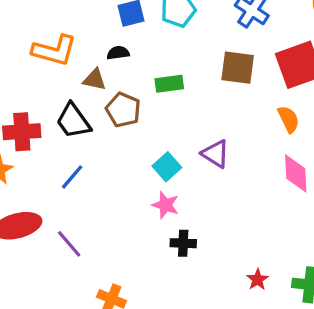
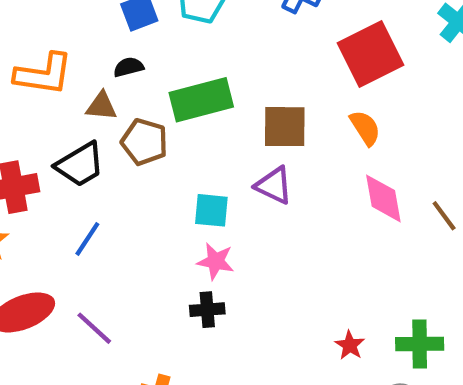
brown square: (238, 68) -> (285, 127), moved
green rectangle: (169, 84) -> (201, 100), size x1.6
black trapezoid: (73, 121) -> (80, 165), turned -78
cyan square: (167, 167) -> (211, 210), turned -36
black cross: (183, 243) -> (207, 310), moved

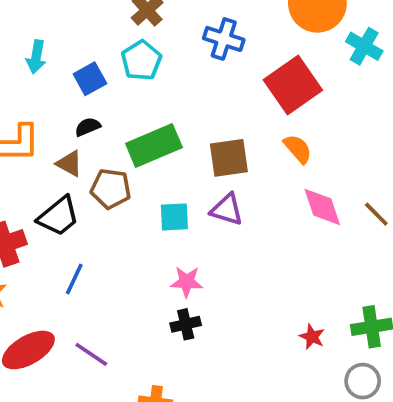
brown triangle: (101, 106) -> (69, 164), turned 32
cyan square: (211, 210) -> (174, 217), moved

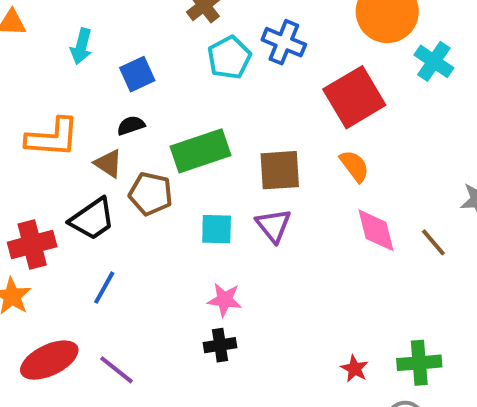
cyan pentagon: (141, 60) -> (229, 58), moved
purple triangle: (227, 210) -> (274, 225), turned 30

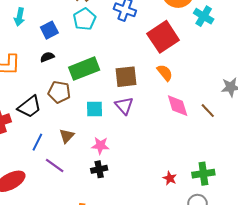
cyan pentagon: (229, 58) -> (84, 19), moved
brown triangle: (108, 163) -> (67, 136), moved, turned 42
purple line: (116, 370) -> (55, 166), moved

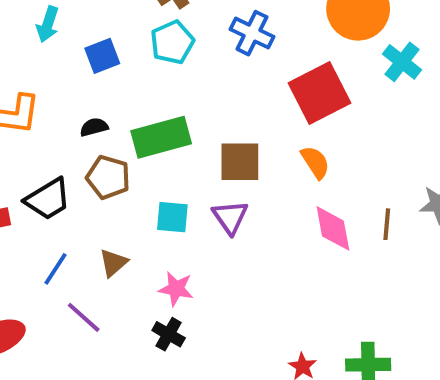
black semicircle: (47, 57) -> (94, 127), moved
brown line: (208, 111) -> (387, 224), moved, turned 42
black cross: (99, 169) -> (169, 334), turned 35

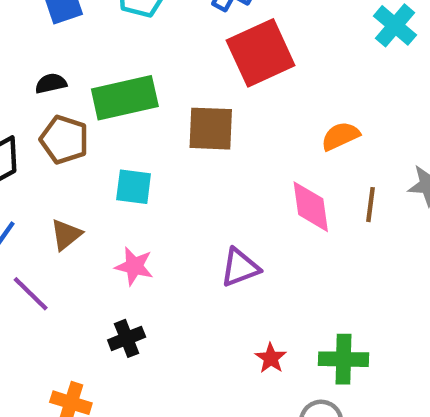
red square: (320, 93) -> (261, 53), moved
orange semicircle: (315, 162) -> (340, 136), moved, turned -84
purple triangle: (230, 217) -> (240, 268), moved, turned 42
black cross: (169, 334) -> (127, 338), moved, turned 36

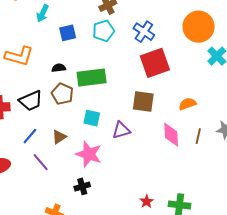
brown square: (211, 129) -> (143, 101), moved
pink star: (134, 266) -> (89, 154), size x1.5
purple triangle: (240, 268) -> (121, 130), moved

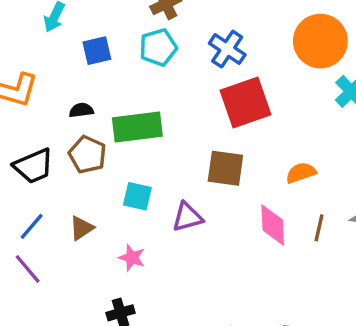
pink star: (89, 154) -> (132, 258), size x0.6
purple line: (41, 162) -> (28, 269), moved

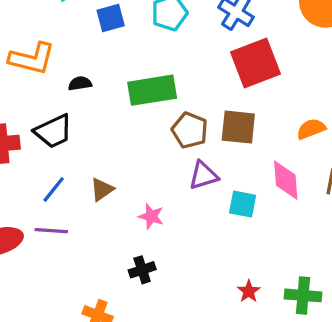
black semicircle: (81, 110) -> (80, 83), moved
brown pentagon: (87, 155) -> (190, 130), moved
cyan square: (137, 196) -> (243, 204), moved
purple line: (28, 269) -> (51, 231), turned -44

